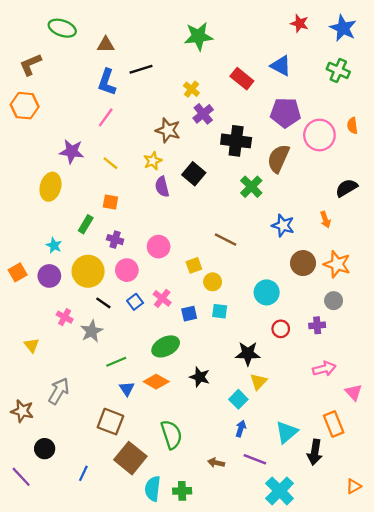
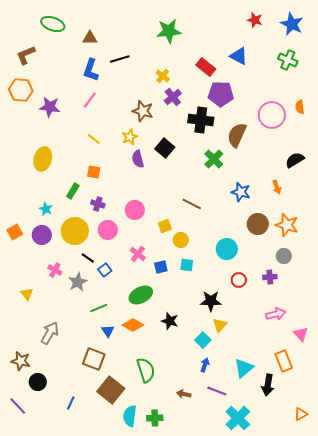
purple pentagon: (285, 113) -> (221, 94), moved
purple star: (72, 151) -> (50, 107), moved
blue square: (135, 302) -> (105, 270), moved
brown star: (22, 411) -> (21, 361), moved

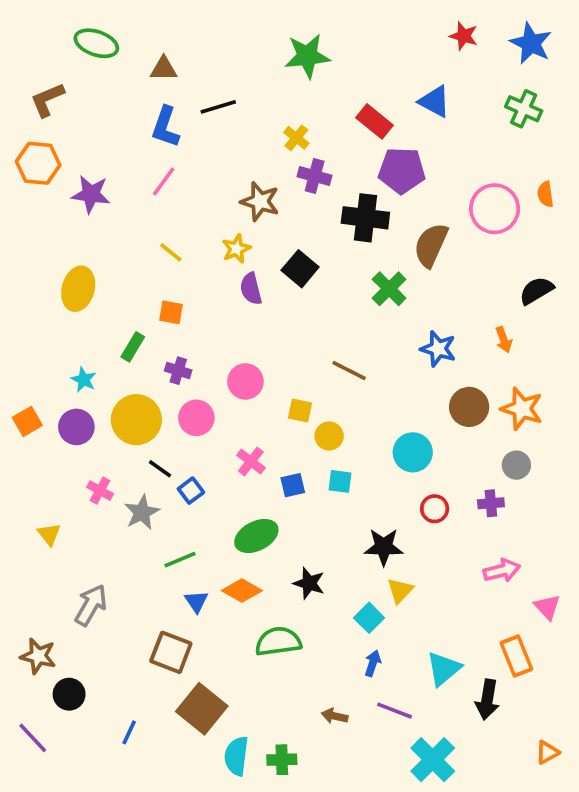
purple cross: (173, 97) -> (315, 176), turned -36
yellow square: (165, 226) -> (300, 411), turned 32
green semicircle: (146, 370) -> (278, 641), moved, turned -80

